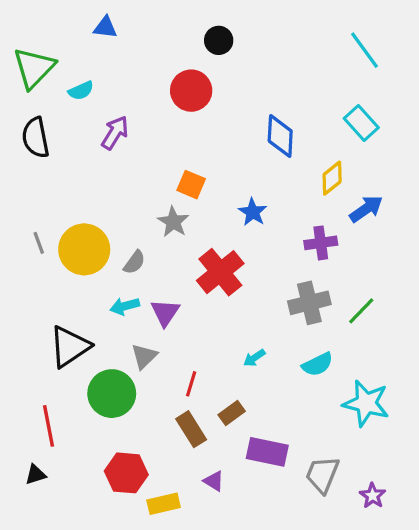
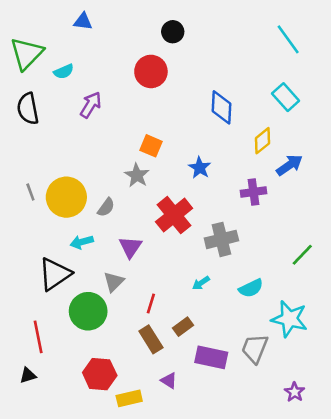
gray cross: (309, 303) -> (221, 239), moved
cyan arrow: (125, 306) -> (82, 242), moved
green line: (361, 311) -> (302, 255), moved
gray trapezoid: (322, 475) -> (255, 348), moved

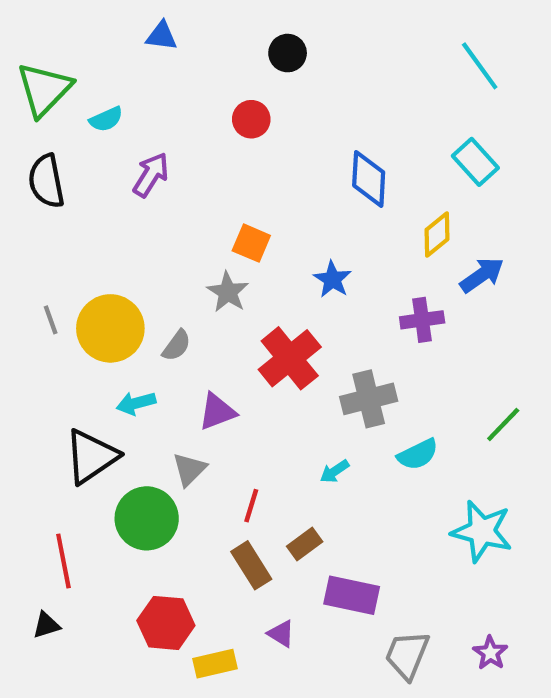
blue triangle: (83, 21) -> (162, 36), moved
red circle: (151, 71) -> (251, 119), size x0.7
purple triangle: (130, 247) -> (217, 412), turned 35
cyan semicircle: (251, 288) -> (418, 454), moved
gray trapezoid: (255, 348) -> (407, 655), moved

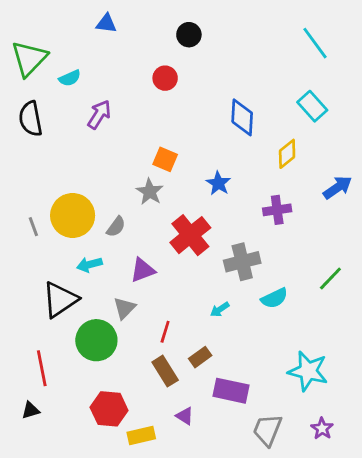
blue arrow: (482, 275) -> (337, 187), moved
gray line: (51, 320) -> (33, 227), moved
cyan star: (482, 531) -> (308, 371), moved

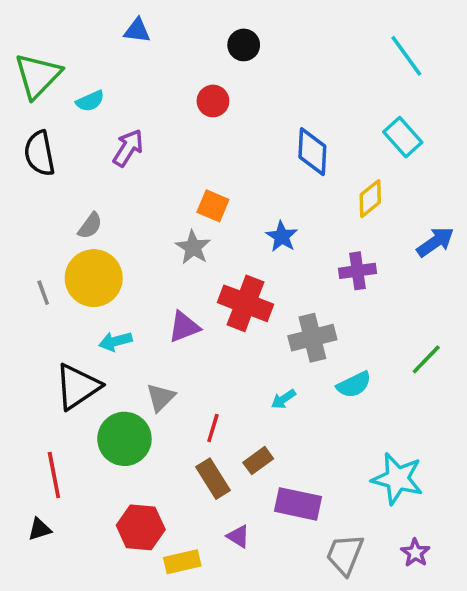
gray semicircle: (116, 227) -> (90, 226), moved
red cross: (190, 235) -> (246, 303), turned -30
purple triangle: (143, 270) -> (184, 327), moved

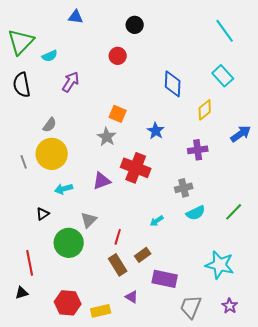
gray cross: (312, 338) -> (184, 188), moved, size x0.7
green line: (426, 359) -> (234, 212), moved
black triangle: (77, 386) -> (43, 214), size x0.5
red hexagon: (141, 527) -> (68, 303), moved

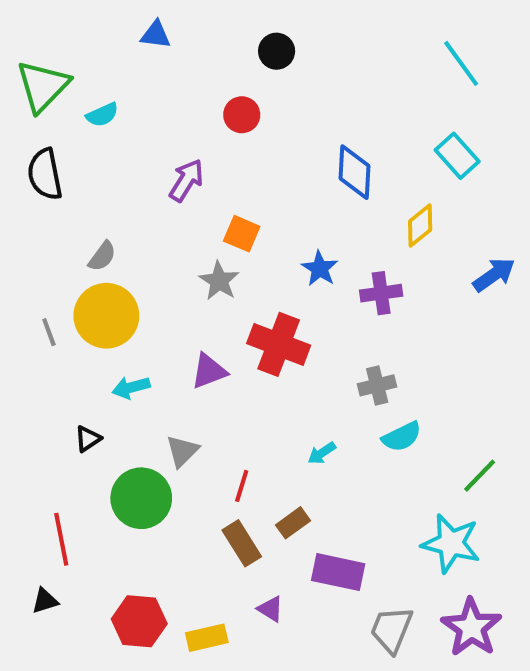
purple arrow: (71, 82) -> (186, 180), moved
purple cross: (198, 150) -> (381, 293), moved
green line: (234, 212) -> (480, 476), moved
purple star: (230, 306) -> (471, 627), size x1.8

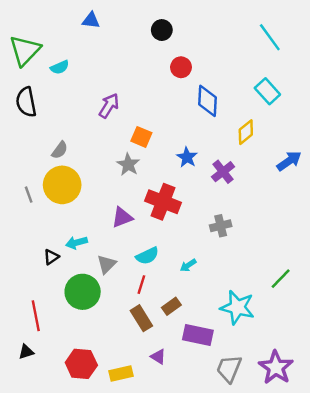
red circle: (242, 115) -> (181, 67), moved
purple cross: (381, 293) -> (223, 172), turned -30
cyan arrow: (131, 387) -> (77, 243), moved
cyan semicircle: (402, 437) -> (147, 256), moved
cyan star: (451, 543) -> (237, 307), moved

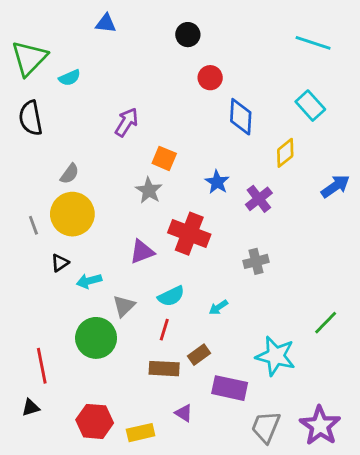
cyan line: (270, 37) -> (313, 43), turned -36
black triangle: (51, 257) -> (60, 263), moved
brown rectangle: (141, 318) -> (164, 369), turned -55

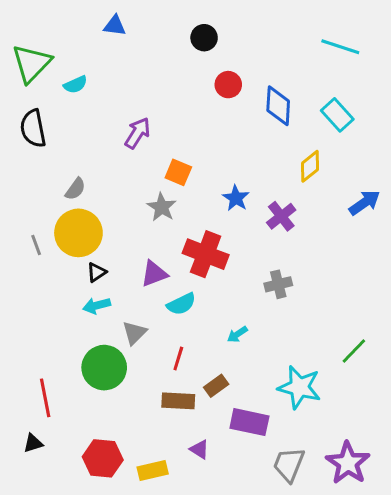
blue diamond: (241, 117) -> (278, 106), moved
black triangle: (60, 263) -> (97, 272), moved
cyan semicircle: (171, 296) -> (181, 304), moved

